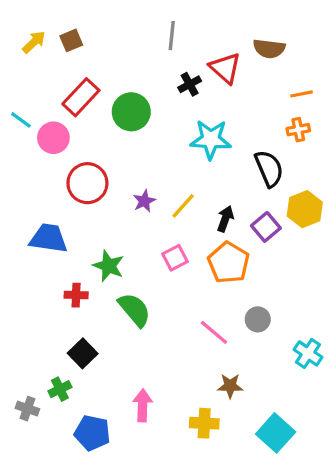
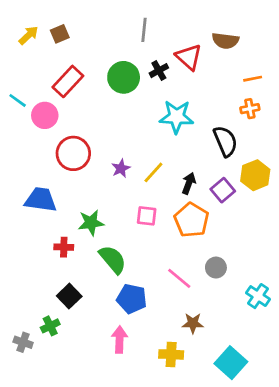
green circle: (131, 112) -> (124, 77), moved
pink square: (175, 258) -> (147, 216), turned 35
green star: (109, 266) -> (91, 223), turned -30
blue pentagon: (92, 433) -> (132, 299), moved

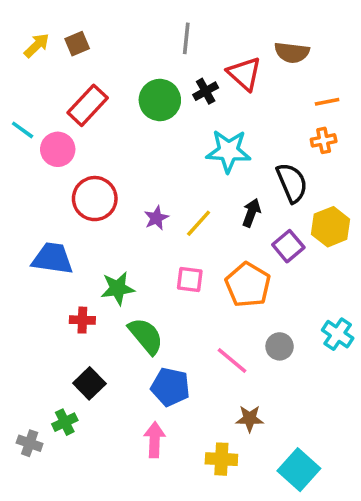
black arrow: (189, 183) -> (251, 213), moved
cyan cross: (258, 296) -> (338, 334), moved

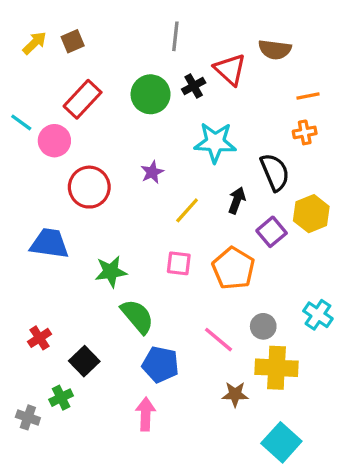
purple star: (156, 218) -> (152, 172), moved
red cross: (82, 320) -> (40, 338), moved, turned -35
yellow cross: (221, 459) -> (276, 368), moved, size x1.4

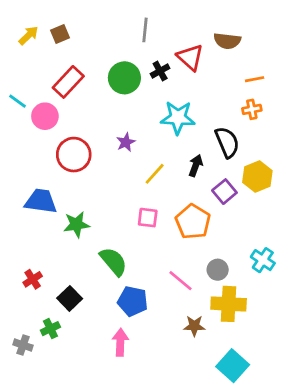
green star: (111, 272) -> (76, 224), moved

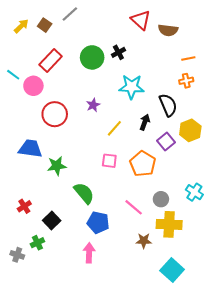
gray line: (145, 30) -> (70, 14), moved, turned 42
brown square: (60, 34) -> (45, 25), turned -32
red triangle: (190, 57) -> (141, 20), moved

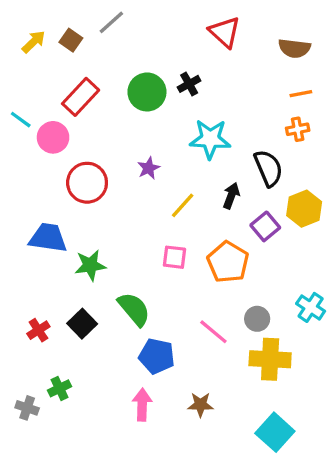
brown semicircle: (168, 30) -> (294, 48), moved
black square: (52, 220) -> (82, 324), moved
brown star: (144, 241) -> (200, 405), moved

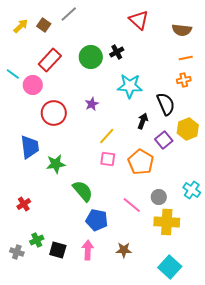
yellow line: (183, 205) -> (107, 136), moved
blue trapezoid: (48, 238) -> (30, 147), turned 75
black square: (82, 324) -> (58, 250), moved, turned -30

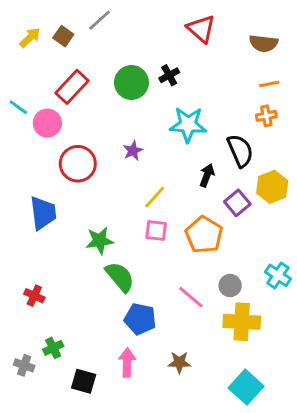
green star: (56, 164) -> (100, 241), moved
red cross: (24, 204) -> (34, 296), turned -32
black square: (58, 250) -> (84, 381), moved

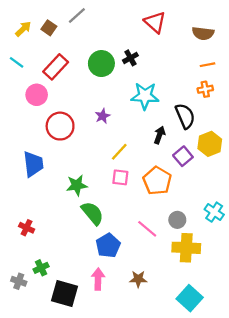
cyan line: (18, 107) -> (17, 62), moved
blue pentagon: (140, 319) -> (108, 246), turned 30
black square: (84, 381) -> (65, 294), size x1.4

